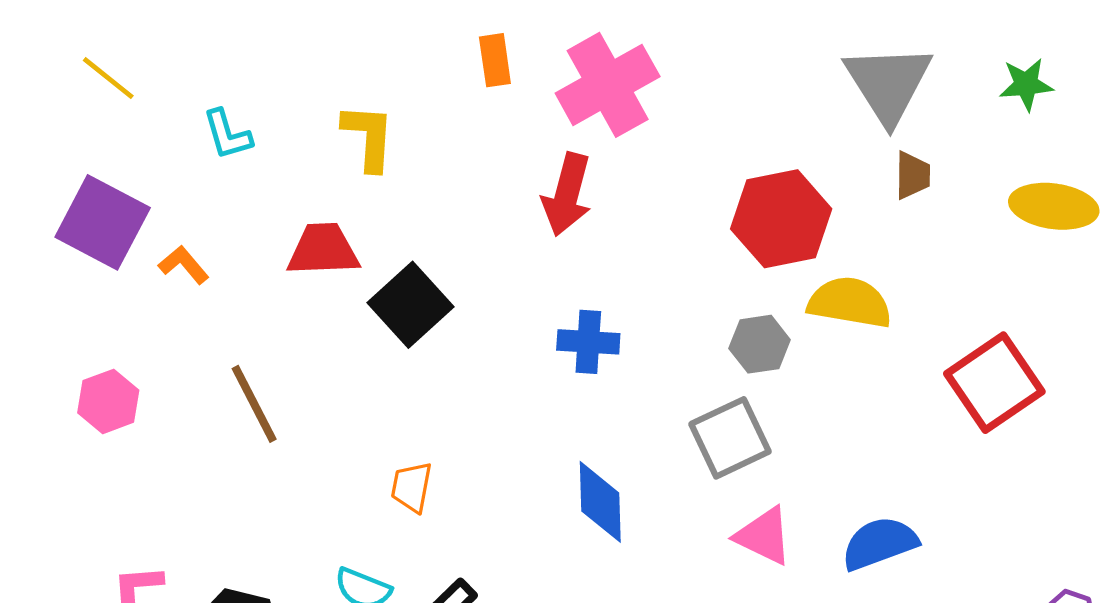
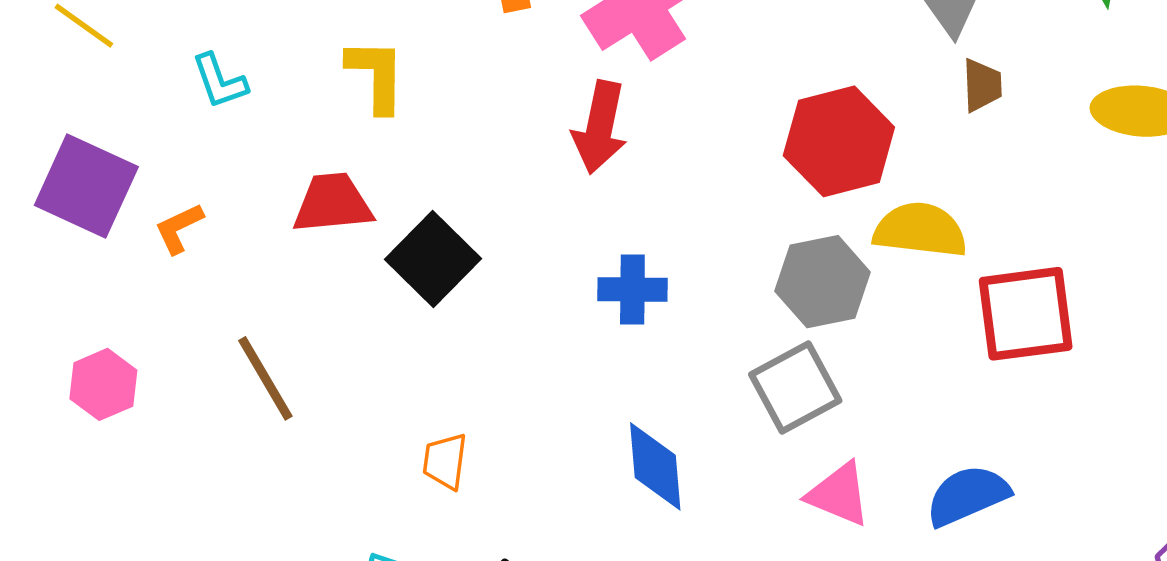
orange L-shape: (184, 265) -> (179, 228), turned -72
gray hexagon: (760, 344) -> (823, 282), size x1.4
red square: (994, 383) -> (1026, 314), moved, turned 30

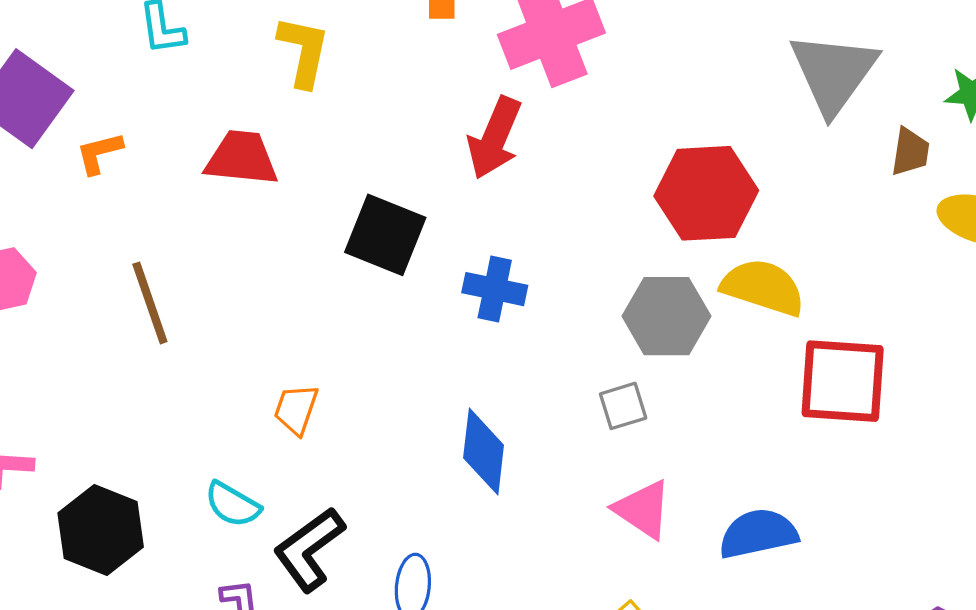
brown trapezoid: (982, 85) -> (910, 152), moved
black square: (433, 259) -> (385, 235), moved, turned -34
gray square: (795, 387) -> (623, 406), size x0.6

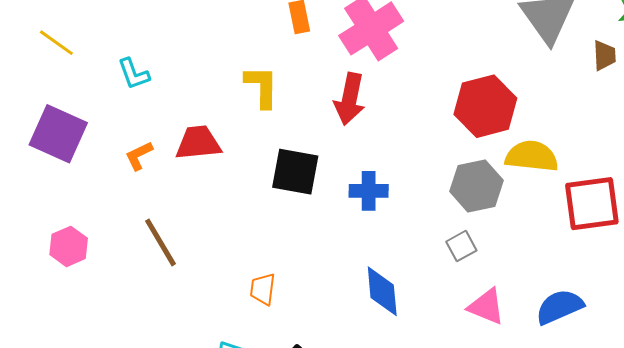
yellow L-shape: (304, 51) -> (262, 87), moved
orange L-shape: (99, 153) -> (139, 156), moved

